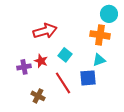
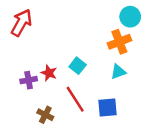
red arrow: (45, 31) -> (21, 23), moved, turned -45
orange cross: (100, 35) -> (119, 42), turned -30
blue square: (88, 78) -> (107, 108), moved

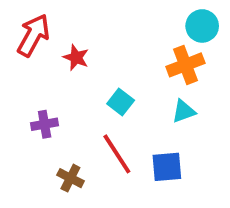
red star: (49, 73) -> (76, 57), moved

